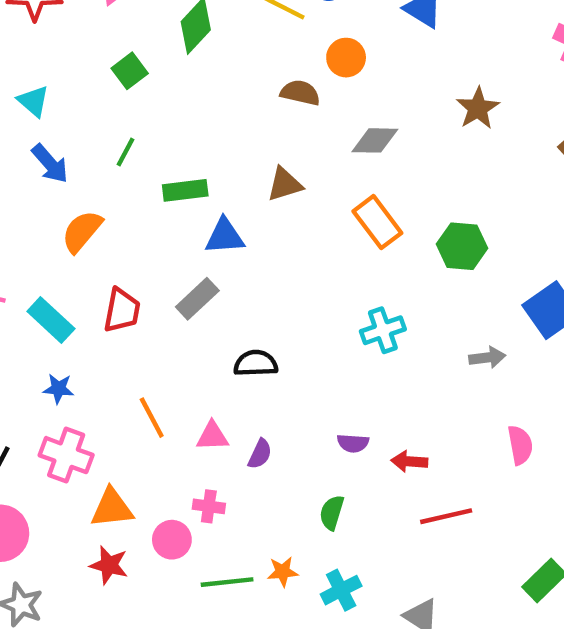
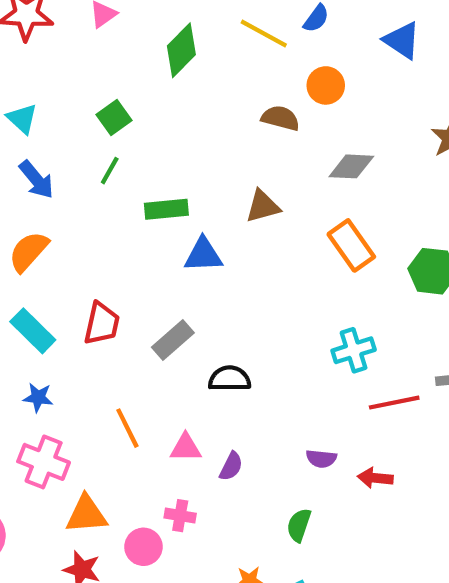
green square: (130, 71) -> (114, 117), moved
orange semicircle: (82, 231) -> (28, 252), moved
gray rectangle: (197, 299) -> (173, 340), moved
red line: (446, 516) -> (394, 403), moved

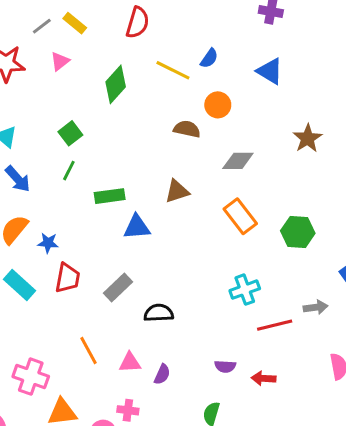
blue star: (38, 397) -> (48, 243), moved

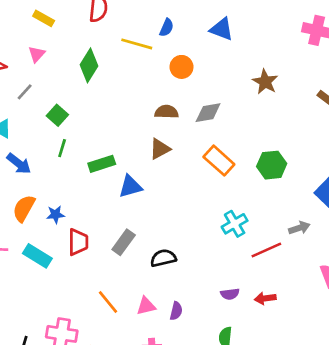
gray line: (42, 26) -> (25, 92), moved
brown semicircle: (187, 129) -> (167, 112), moved

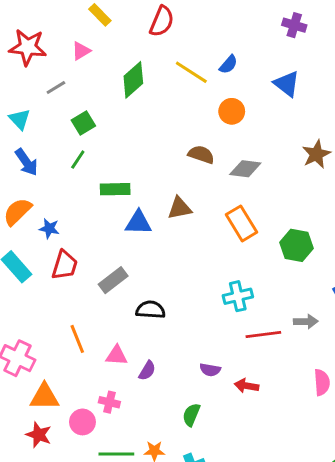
brown triangle: (160, 149) -> (180, 208), moved

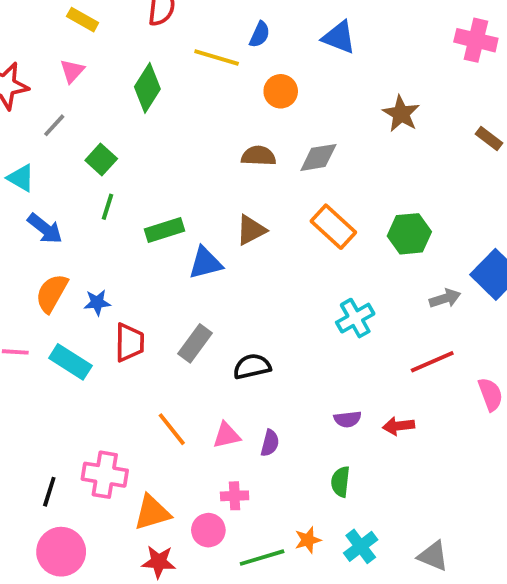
gray arrow: (306, 322) -> (445, 298), moved
red line: (263, 335) -> (432, 362), moved

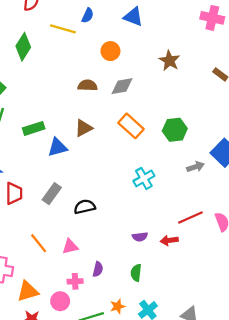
orange circle: (281, 91) -> (110, 51), moved
red line: (432, 362) -> (190, 217), moved
purple semicircle: (270, 443) -> (98, 269), moved

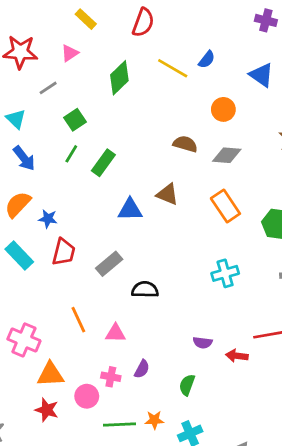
green rectangle: (34, 128) -> (103, 163), moved, turned -50
brown triangle: (84, 128) -> (167, 194), turned 36

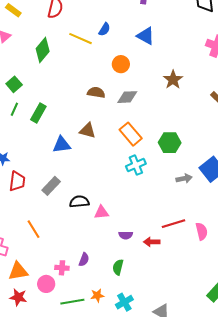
cyan cross: (225, 273) -> (136, 165), moved
pink triangle: (115, 333) -> (101, 212), moved

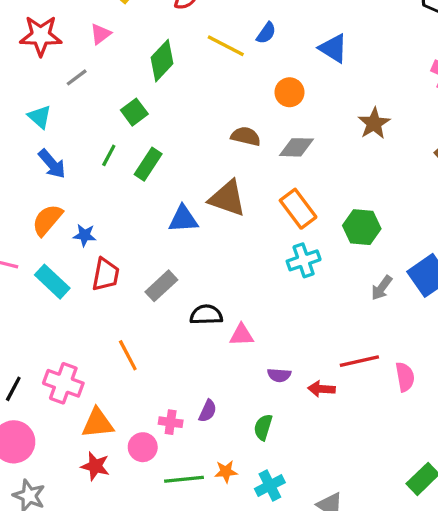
green square: (14, 84) -> (134, 112), moved
brown triangle: (88, 131) -> (227, 198), size x1.4
gray arrow: (184, 179) -> (382, 288), turned 133

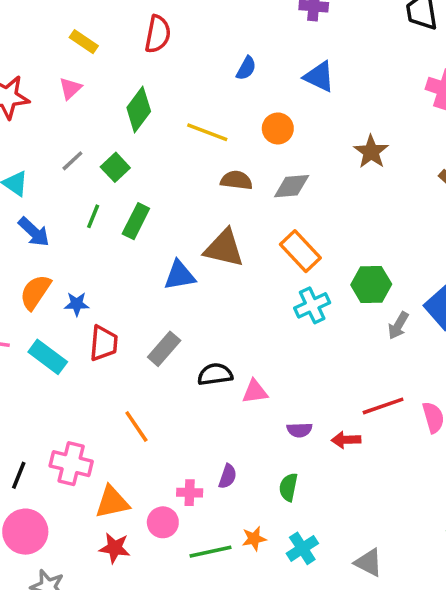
yellow line: (226, 46) -> (207, 132), moved
gray line: (77, 77) -> (72, 161), moved
green hexagon: (362, 227) -> (371, 284), moved

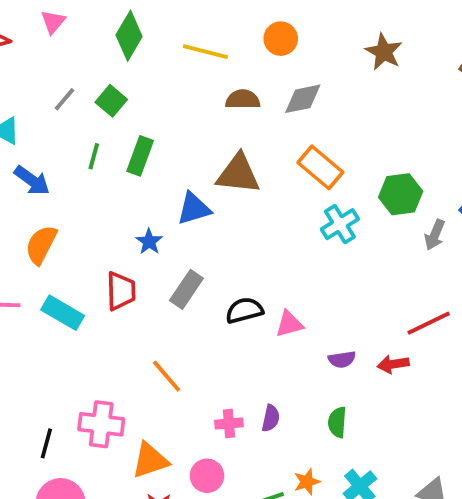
blue star: (77, 304) -> (149, 242), moved, turned -30
pink cross: (190, 493) -> (229, 423), moved

